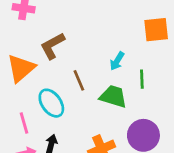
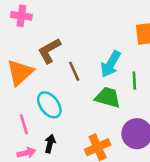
cyan arrow: (117, 61) -> (111, 64), size x1.5
brown line: (79, 80) -> (74, 71), moved

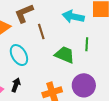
cyan arrow: (111, 64) -> (73, 17), moved, turned 65

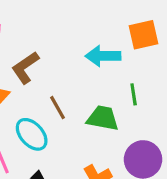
brown line: (41, 31) -> (58, 108), moved

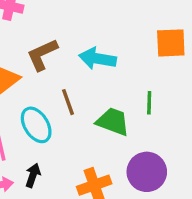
cyan arrow: (103, 56) -> (98, 59), moved

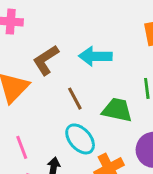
cyan ellipse: (36, 125) -> (80, 139), moved

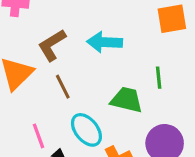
brown line: (75, 99) -> (63, 87), moved
pink line: (22, 147) -> (38, 136), moved

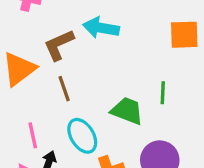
cyan arrow: (105, 42) -> (101, 28), moved

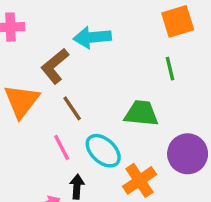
green line: (163, 93) -> (170, 69), moved
pink line: (33, 135) -> (62, 147), moved

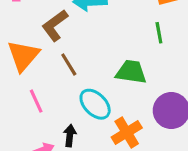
pink line: (62, 147) -> (36, 101), moved

